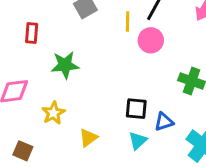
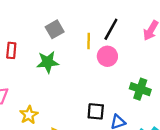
green star: (65, 65) -> (48, 62), moved

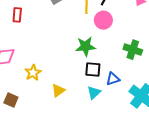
green star: (48, 62) -> (86, 46), moved

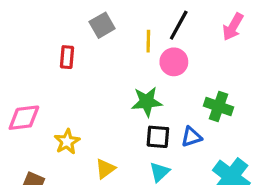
red rectangle: (17, 15) -> (67, 57), moved
blue triangle: (113, 79) -> (191, 137), moved

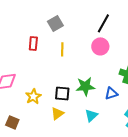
yellow line: (148, 41) -> (62, 49), moved
green star: (147, 102) -> (85, 86), moved
black square: (158, 137) -> (62, 93), moved

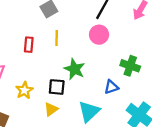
red rectangle: (33, 43) -> (29, 45), moved
green star: (85, 86) -> (75, 69), moved, turned 30
cyan triangle: (91, 115) -> (89, 111), size x1.5

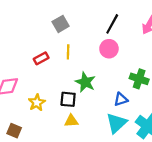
red rectangle: (29, 45) -> (41, 58), turned 56
yellow triangle: (51, 109) -> (71, 121), moved, turned 32
cyan triangle: (89, 111) -> (117, 123), moved

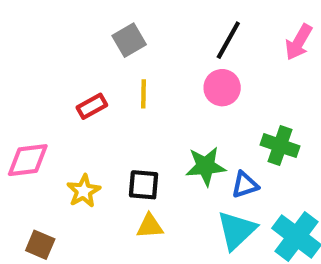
green star: (85, 82) -> (206, 166), moved, turned -30

